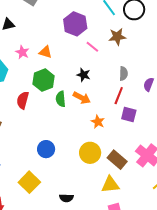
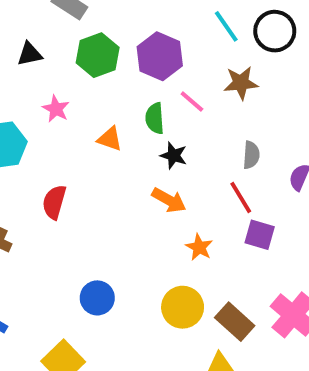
orange triangle: (45, 52) -> (110, 139), moved
green hexagon: (44, 80) -> (98, 55), moved
red line: (119, 96) -> (241, 198), turned -54
green semicircle: (61, 99) -> (155, 118), moved

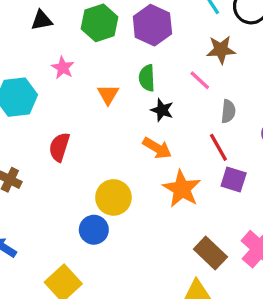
pink line: (192, 102) -> (200, 80), moved
orange triangle: (110, 139) -> (108, 94), turned 40
orange star: (199, 247) -> (182, 189), size x1.6
yellow circle: (183, 307) -> (113, 197), moved

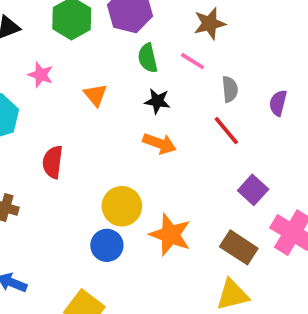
green semicircle: (147, 78) -> (148, 58), moved
purple square: (234, 179) -> (253, 190), moved, turned 35
orange star: (182, 189) -> (170, 235), moved

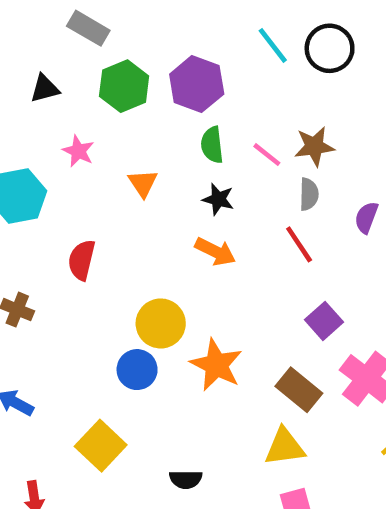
brown star: (210, 24) -> (314, 146), moved

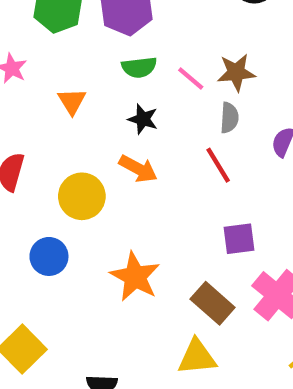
green semicircle: (212, 145) -> (139, 67), turned -92
purple square: (324, 321) -> (239, 239), turned 32
yellow circle: (161, 323) -> (82, 196), moved
blue circle: (137, 370) -> (49, 256), moved

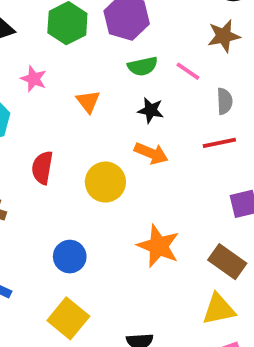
brown star: (236, 72) -> (224, 36), moved
red line: (218, 165) -> (219, 143), turned -64
blue circle: (49, 256) -> (70, 257), moved

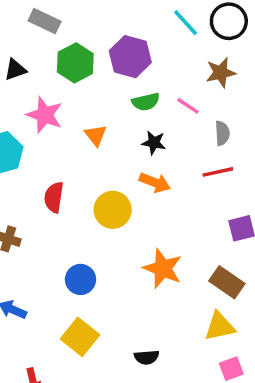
pink star: (34, 79) -> (45, 115), size x1.5

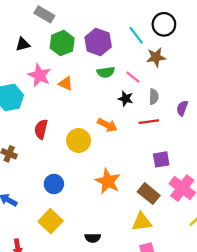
cyan line: (186, 23) -> (136, 35), moved
orange triangle: (96, 135) -> (66, 84), moved, turned -32
black star: (154, 143) -> (126, 99), moved

